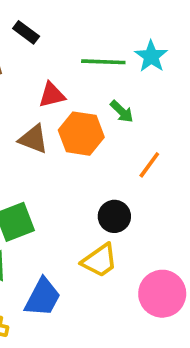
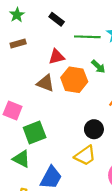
black rectangle: (26, 32) -> (57, 19), moved

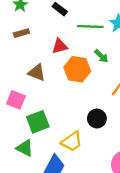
brown triangle: (46, 83) -> (37, 73), moved
yellow trapezoid: (85, 156) -> (72, 141), moved

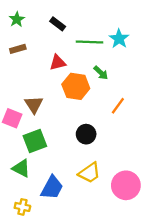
brown triangle: (37, 73) -> (34, 105), moved, turned 36
black circle: (97, 118) -> (86, 134), moved
yellow trapezoid: (72, 141) -> (89, 173), moved

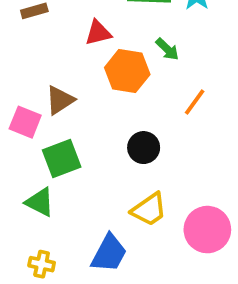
brown triangle: (34, 105) -> (60, 100), turned 30
blue trapezoid: (52, 188) -> (109, 253), moved

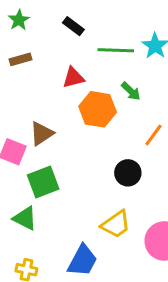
black circle: (144, 148) -> (128, 173), moved

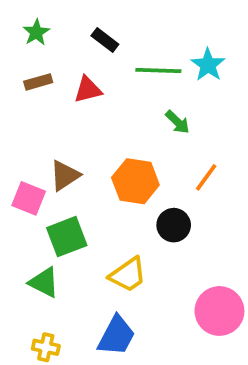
red triangle: (73, 78) -> (88, 90), moved
orange hexagon: (98, 109) -> (135, 181), moved
yellow trapezoid: (116, 224) -> (128, 275), moved

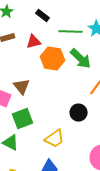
green arrow: (177, 122) -> (81, 59), size x1.6
brown triangle: (65, 175) -> (22, 87), turned -36
orange hexagon: (135, 181) -> (53, 59), moved

